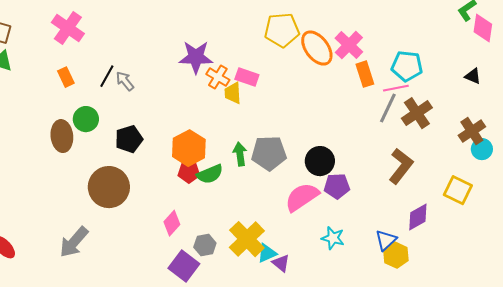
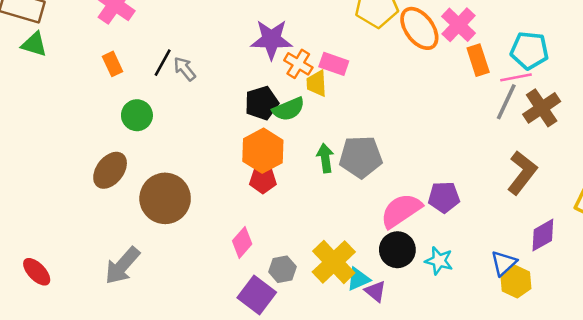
brown ellipse: (62, 136) -> (110, 170), moved, turned 44
black pentagon: (129, 139) -> (262, 103), moved
black circle: (320, 161) -> (397, 250), moved
green semicircle: (210, 174) -> (289, 109), moved

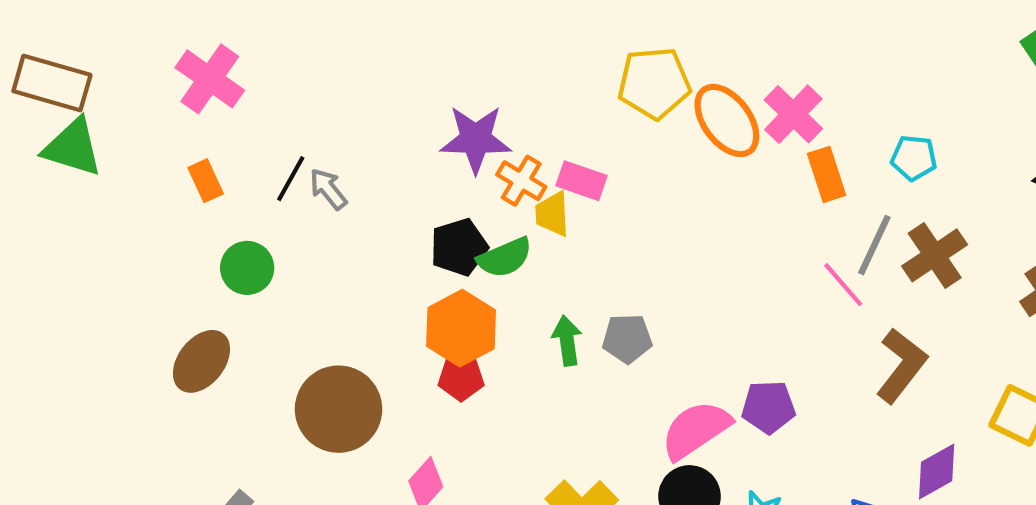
green triangle: (34, 44) -> (73, 147), size x1.4
cyan pentagon: (529, 50) -> (914, 158), size x0.7
pink line: (516, 77) -> (843, 285), moved, turned 60
gray pentagon: (361, 157) -> (627, 339), size x0.7
brown circle: (165, 198) -> (339, 409), moved

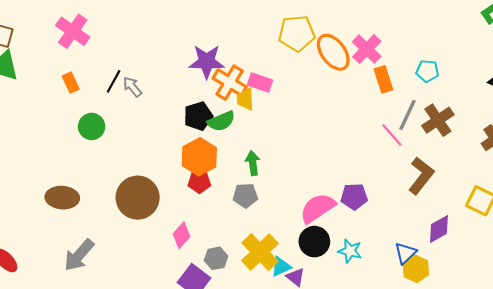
orange cross: (521, 181) -> (230, 83), size x1.4
gray pentagon: (627, 339) -> (245, 196), moved
brown ellipse: (201, 361) -> (62, 198), moved, turned 56

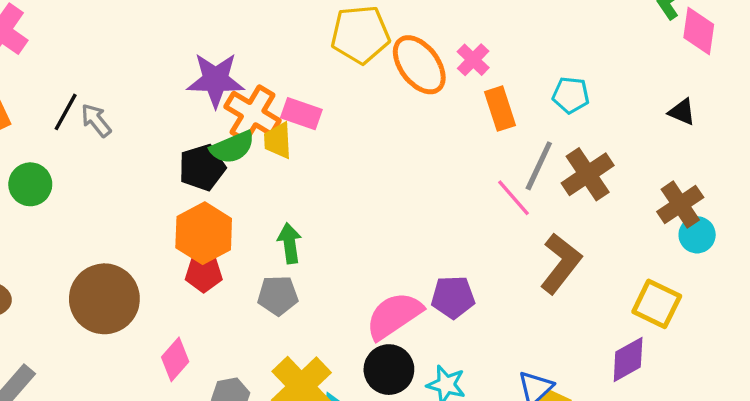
pink cross: (367, 49) -> (473, 60), size x0.7
green semicircle: (221, 121) -> (232, 147), moved
purple diamond: (439, 229) -> (628, 359), moved

